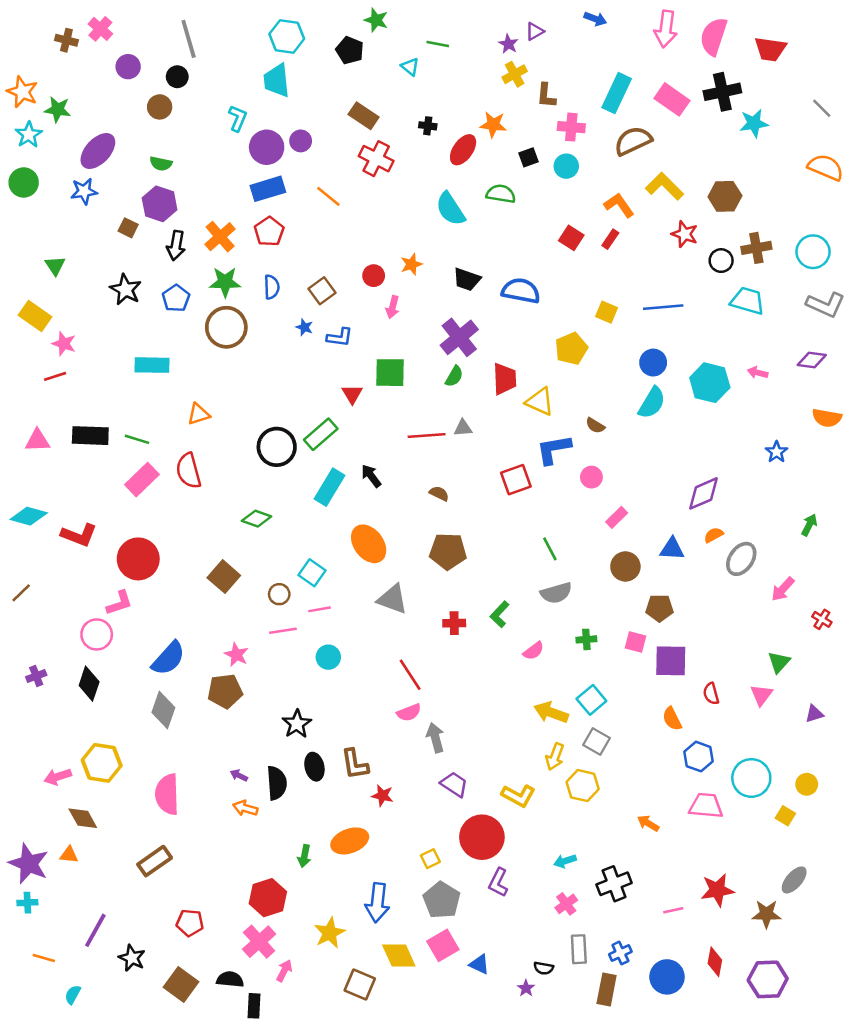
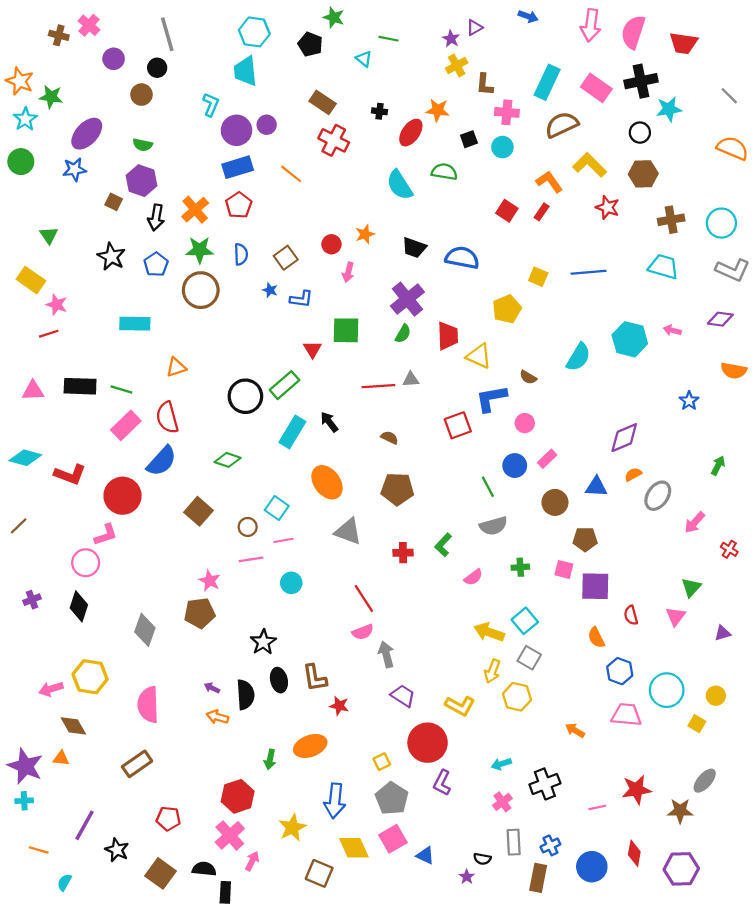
black circle: (721, 261) -> (640, 133), moved
blue circle: (653, 363) -> (515, 466), moved
blue semicircle: (168, 658) -> (162, 461), moved

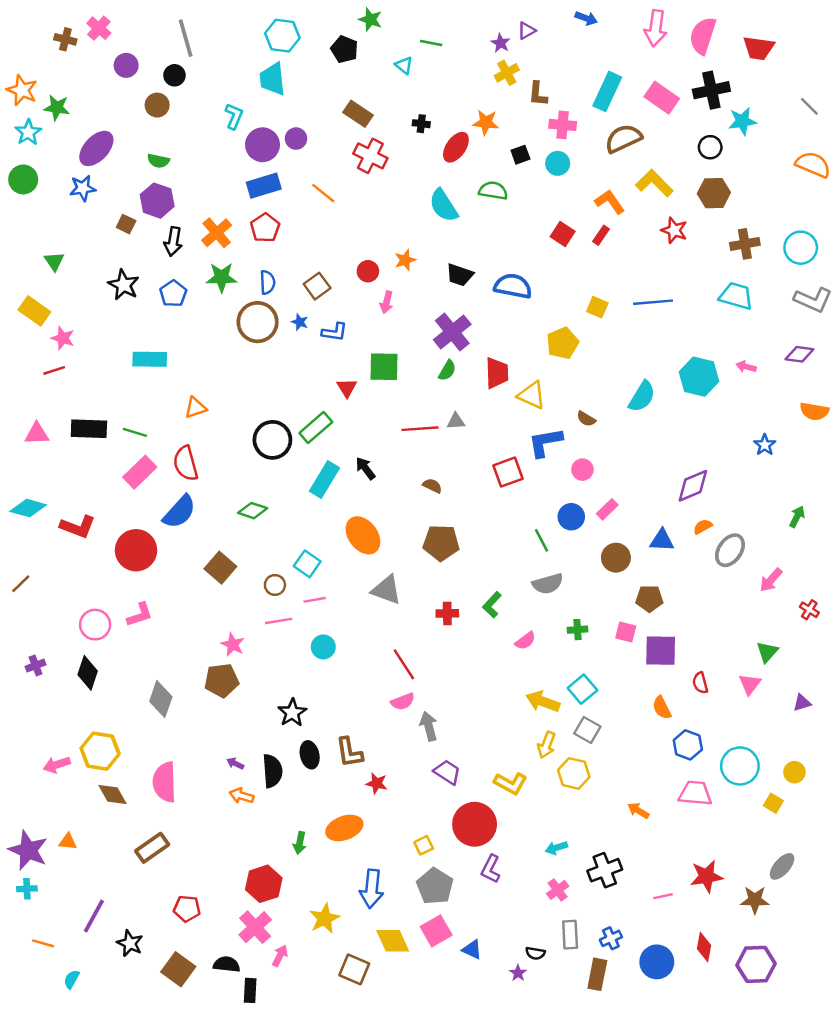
brown circle: (201, 290) -> (258, 322), moved
pink L-shape: (106, 535) -> (140, 615), moved
brown diamond: (73, 726) -> (112, 794), moved

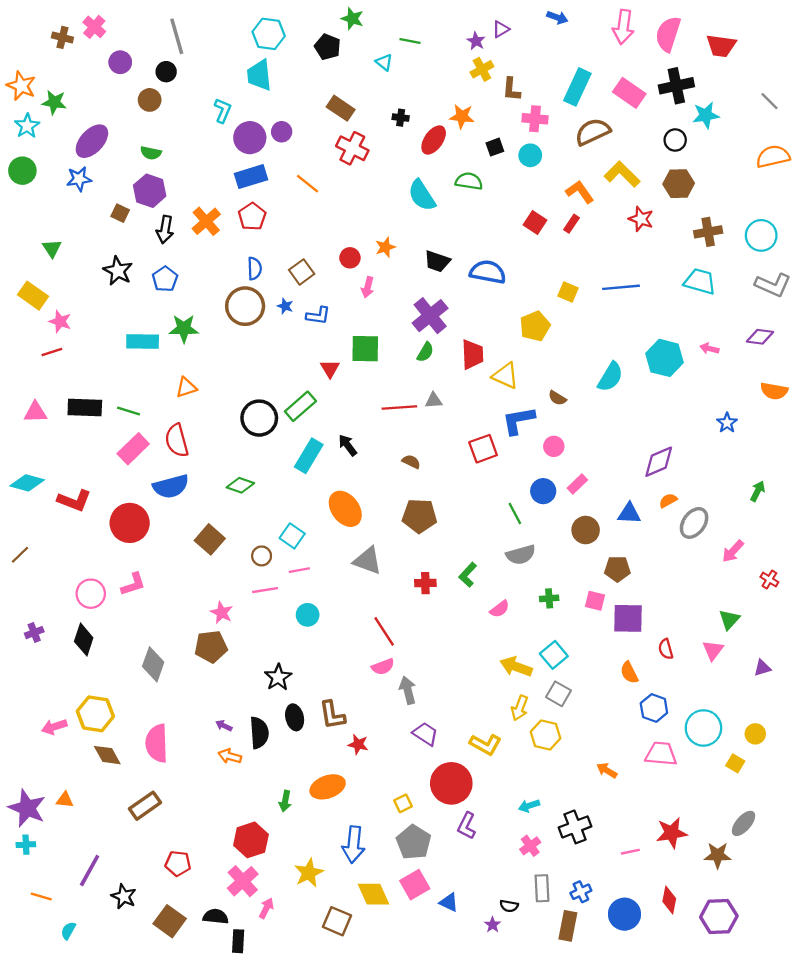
orange semicircle: (813, 165) -> (773, 156), turned -36
green star: (222, 277) -> (184, 329), moved
blue semicircle: (179, 512) -> (171, 486), turned 33

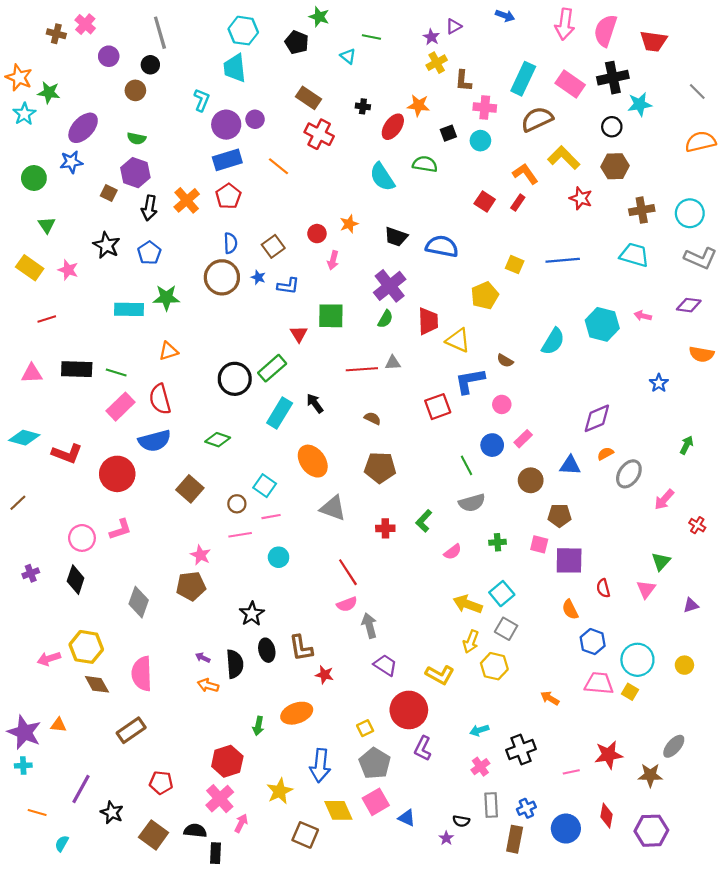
green circle: (22, 171) -> (34, 178), moved
pink star: (60, 321) -> (68, 270), moved
yellow square: (735, 763) -> (630, 692), moved

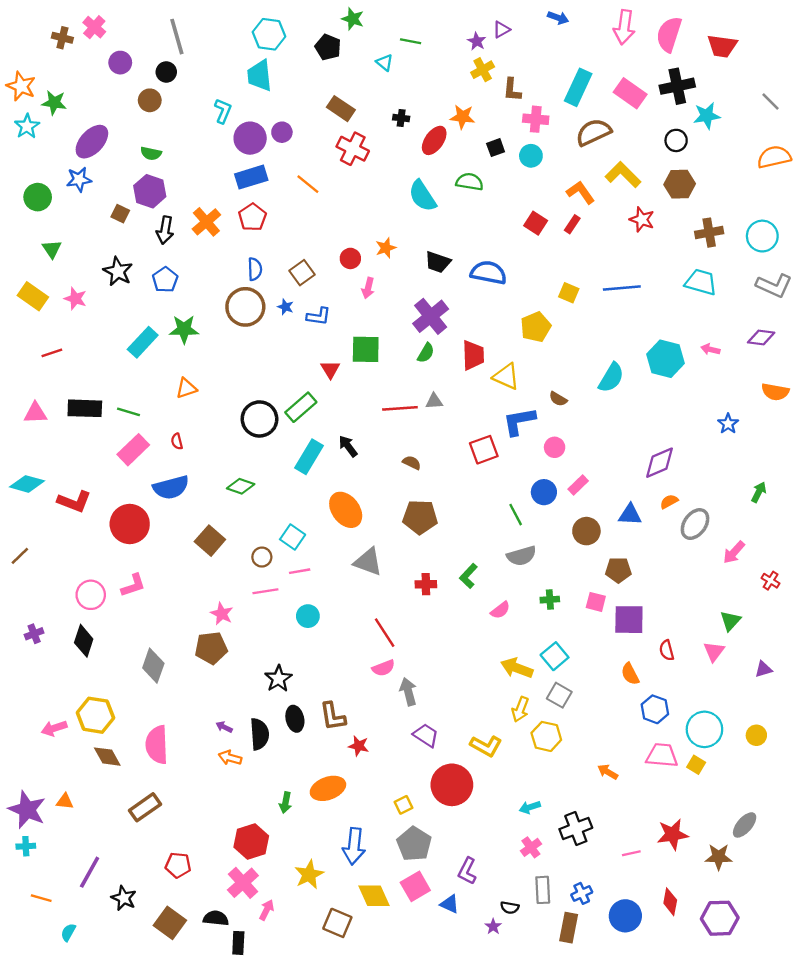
cyan rectangle: (129, 309) -> (143, 342), turned -48
red semicircle: (160, 399) -> (177, 441), size x0.5
purple L-shape: (423, 748) -> (467, 871), moved

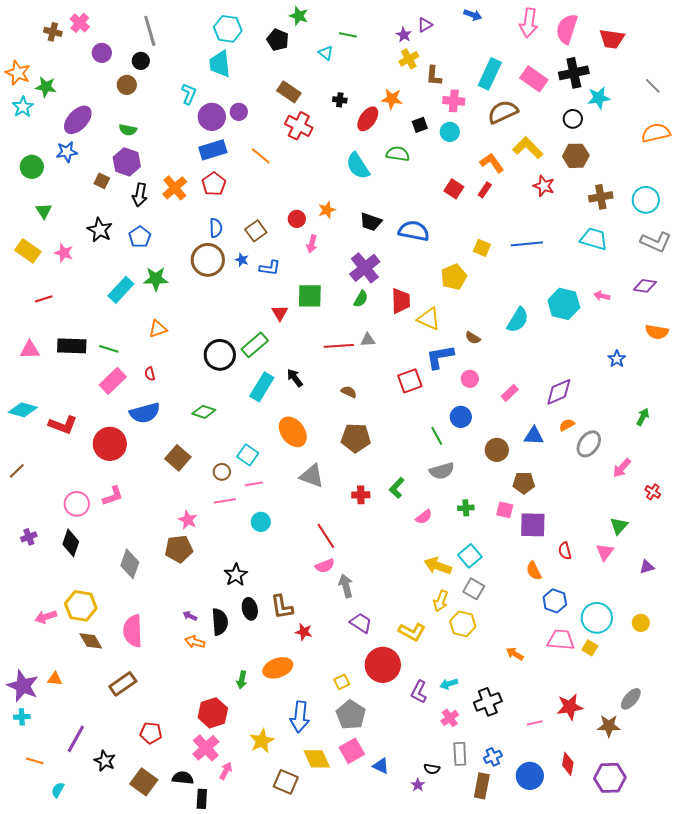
pink rectangle: (578, 485) -> (510, 393), moved
purple L-shape: (467, 871) -> (419, 692), moved

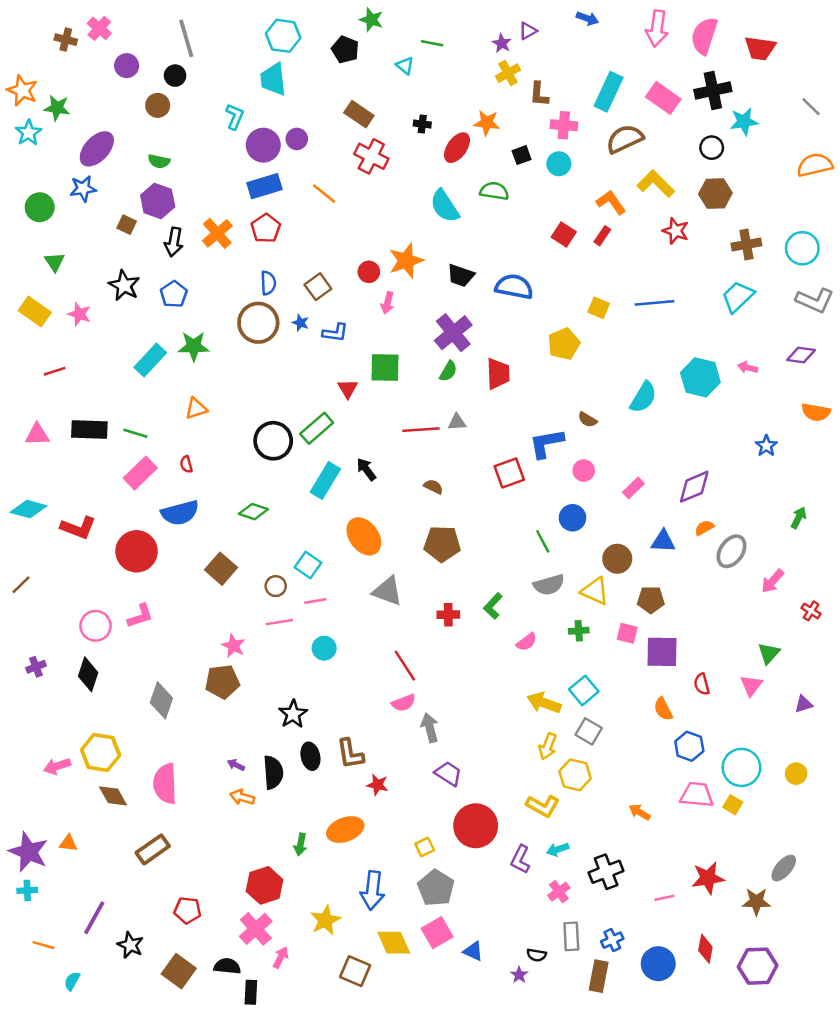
orange star: (327, 210) -> (406, 261), size x1.6
cyan trapezoid: (594, 239) -> (738, 297), turned -60
yellow triangle: (429, 319) -> (595, 591), moved
yellow L-shape: (412, 632) -> (543, 806), moved

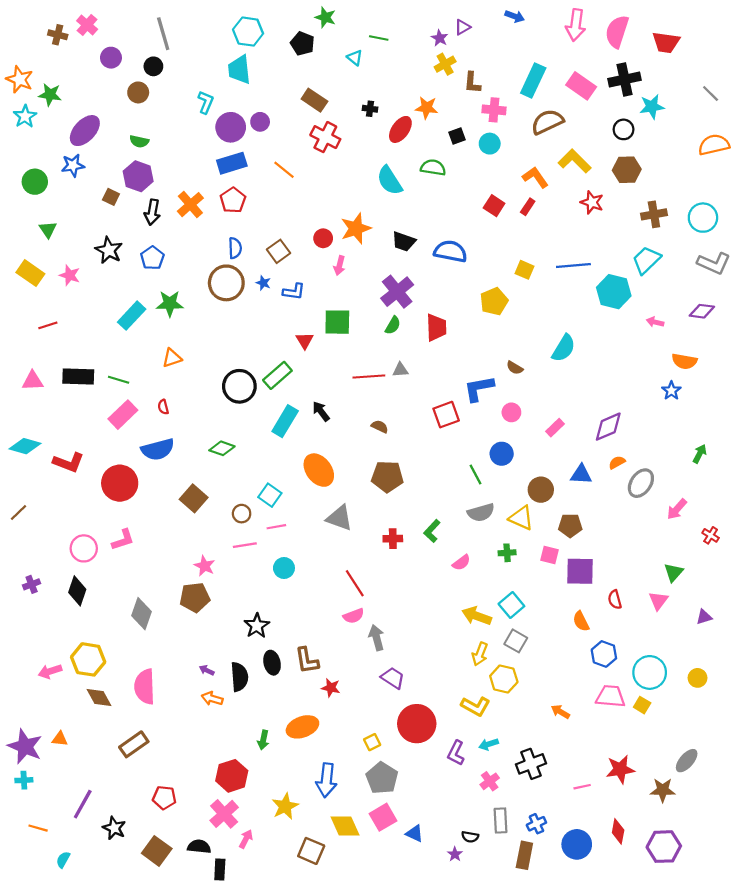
cyan hexagon: (700, 377) -> (614, 292), moved
orange semicircle: (816, 412) -> (684, 361), moved

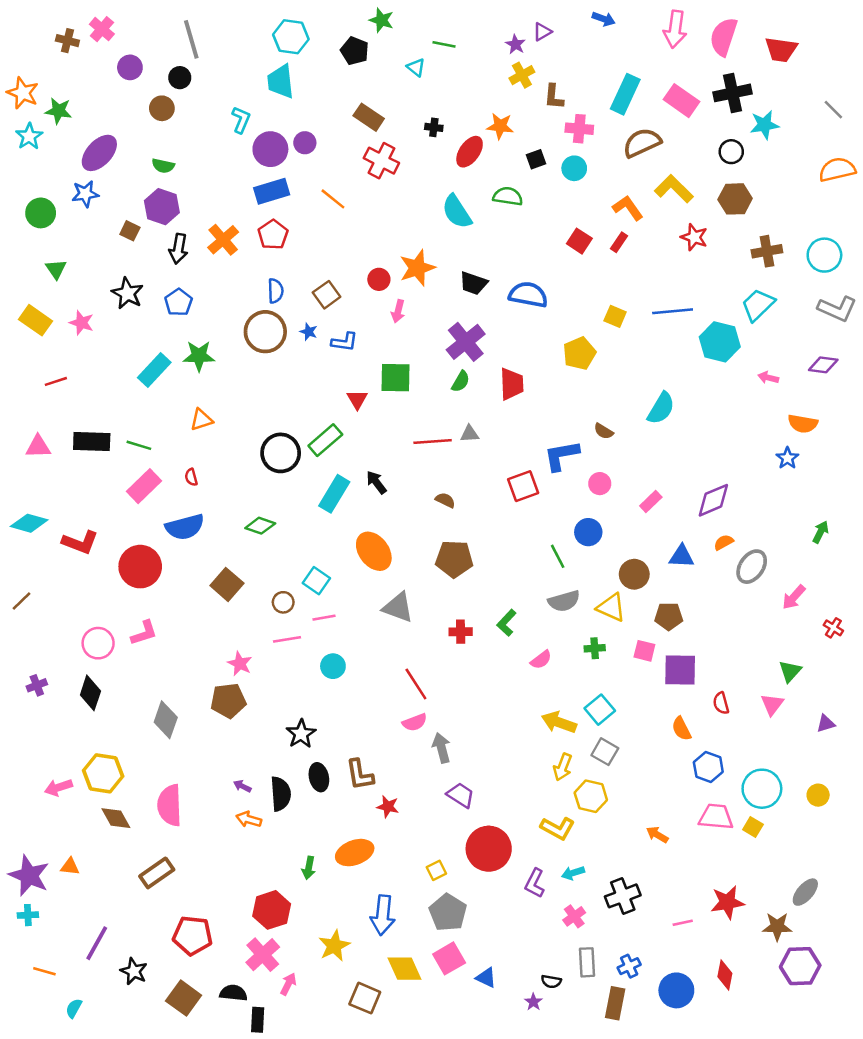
red pentagon: (164, 798) -> (193, 936), size x1.4
purple hexagon: (664, 847) -> (800, 966), moved

